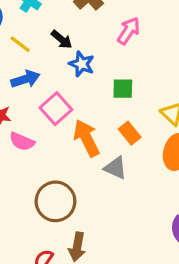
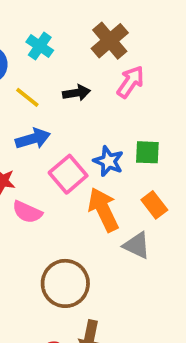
pink arrow: (129, 31) -> (130, 82), moved
black arrow: (62, 39) -> (76, 93), turned -50
blue star: (82, 64) -> (108, 161), moved

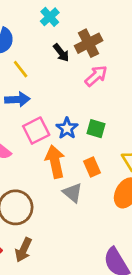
cyan cross: (40, 46) -> (50, 17), moved
black arrow: (76, 93) -> (61, 53), moved, turned 48

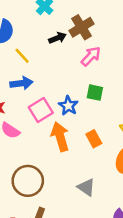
black arrow: (61, 53) -> (58, 38), turned -70
green square: (96, 129) -> (95, 93), moved
gray triangle: (73, 193) -> (86, 187), moved

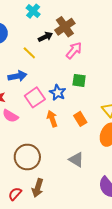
yellow line: (22, 56) -> (29, 53), moved
orange arrow: (60, 137) -> (52, 119), size x0.7

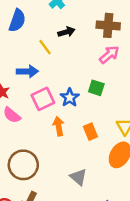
brown cross: (65, 27) -> (108, 25), moved, turned 30
pink arrow: (74, 50) -> (109, 55), moved

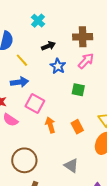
yellow line: (45, 47) -> (22, 60), moved
blue star: (70, 98) -> (58, 66), moved
pink square: (43, 99) -> (35, 104), turned -30

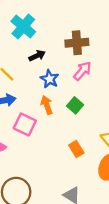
cyan cross: (38, 21) -> (23, 27), size x1.5
green square: (78, 90) -> (75, 105), turned 32
orange arrow: (50, 125) -> (47, 105), moved

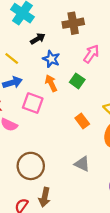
pink arrow: (82, 71) -> (91, 54), moved

